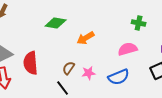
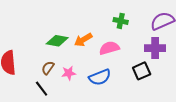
green diamond: (56, 23) -> (57, 41), moved
orange arrow: (86, 38) -> (83, 40), moved

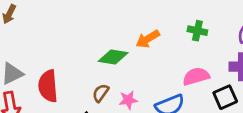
orange arrow: (83, 40) -> (148, 39), moved
pink semicircle: (109, 48) -> (196, 76), moved

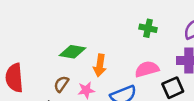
orange arrow: (148, 39) -> (100, 65), moved, turned -50

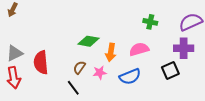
pink semicircle: (147, 69) -> (139, 49), moved

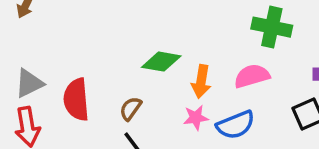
green cross: (150, 22) -> (272, 27), size x1.5
brown semicircle: (79, 67) -> (131, 109), moved
pink star: (100, 73) -> (196, 118), moved

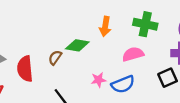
orange arrow: (201, 81) -> (105, 26), moved
brown semicircle: (131, 109) -> (55, 58), moved

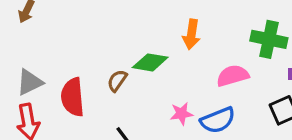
green cross: (145, 24) -> (269, 39), moved

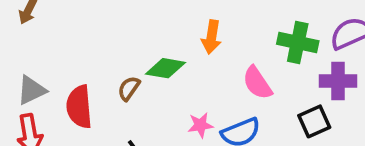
pink semicircle: (233, 76) -> (257, 83), turned -108

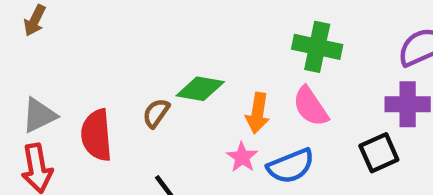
orange arrow: (211, 37) -> (258, 113), moved
green cross: (298, 42) -> (317, 47), moved
pink star: (200, 125) -> (242, 157), turned -30

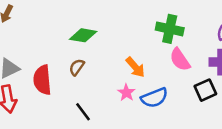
green diamond: (200, 89) -> (83, 35), moved
pink semicircle: (311, 106) -> (180, 60), moved
orange arrow: (258, 113) -> (135, 67), turned -50

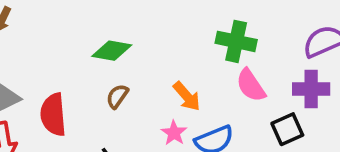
brown semicircle: (77, 67) -> (117, 96), moved

